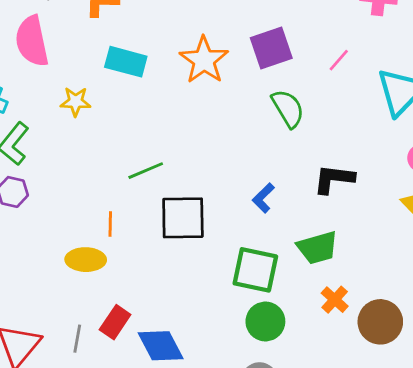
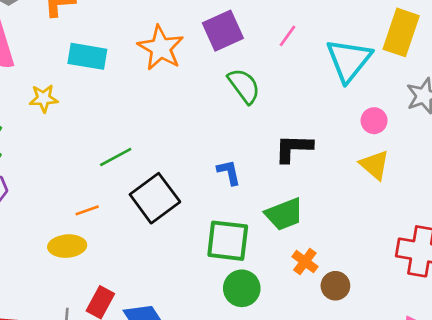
blue L-shape: (263, 198) -> (229, 172), turned 128
black square: (183, 218) -> (155, 198), turned -30
orange line: (110, 224) -> (87, 210), turned 75
brown circle: (380, 322) -> (335, 286), moved, size x0.7

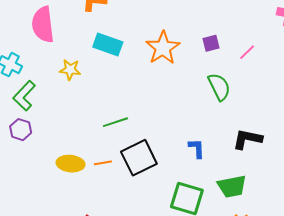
purple square: (223, 31) -> (211, 43), size x0.6
pink line: (287, 36) -> (247, 52), moved
orange line: (87, 210) -> (103, 163), moved
yellow ellipse: (67, 246) -> (71, 164), moved

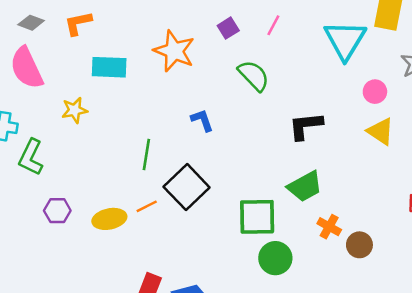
green line: (115, 122) -> (146, 155), turned -45
purple hexagon: (21, 130) -> (57, 211), moved
blue L-shape: (197, 148) -> (202, 120), moved

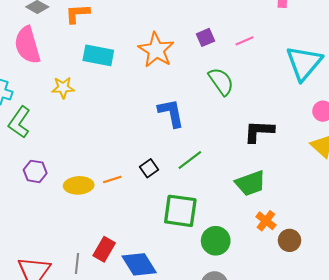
pink line: (273, 25) -> (245, 41), turned 30
blue L-shape: (202, 120) -> (171, 113), size x1.4
green line: (146, 155) -> (190, 160), moved, turned 35
black square: (187, 187) -> (149, 168), size x0.5
green square: (257, 217) -> (180, 211), moved

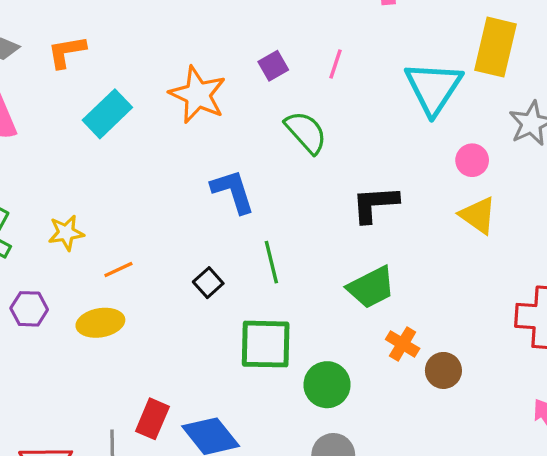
pink line: (245, 41) -> (335, 64), turned -42
cyan rectangle: (98, 55) -> (107, 114), turned -48
yellow star: (63, 88) -> (66, 233), moved
green line: (190, 160) -> (271, 262), turned -60
orange line: (112, 179) -> (118, 270), moved

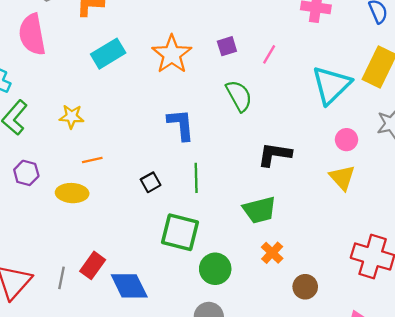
yellow star: (66, 233) -> (72, 117), moved
brown circle: (443, 370) -> (305, 287), moved

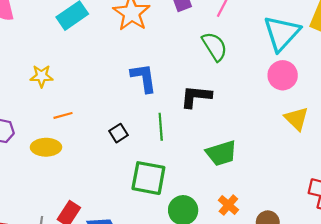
green semicircle: (239, 96) -> (215, 46), moved
pink circle: (346, 140) -> (283, 75), moved, size x1.4
black L-shape: (275, 154) -> (196, 97), moved
orange cross: (272, 253) -> (228, 205), moved

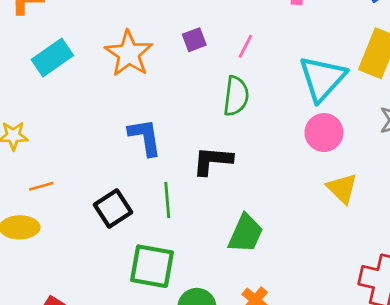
green semicircle: (215, 46) -> (236, 96), turned 40
black square: (118, 133) -> (113, 209), size x1.5
green trapezoid: (221, 153) -> (246, 233), turned -48

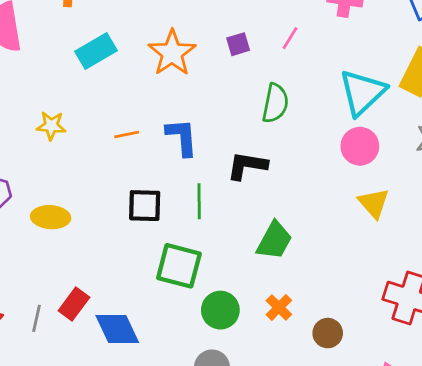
pink line: (245, 46) -> (290, 38), moved
orange line: (41, 186) -> (127, 134), moved
black square: (113, 209) -> (145, 206), turned 30

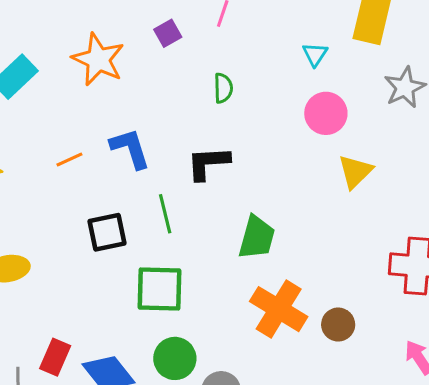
cyan triangle: (362, 92) -> (315, 54), size x0.5
green semicircle: (275, 103) -> (223, 88), size x0.7
yellow triangle: (374, 203) -> (355, 172), turned 40
orange cross: (279, 307) -> (279, 309), size x1.8
green circle: (220, 310) -> (175, 358), moved

